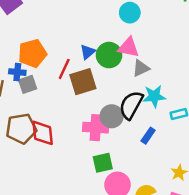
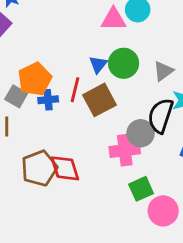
pink triangle: (129, 47) -> (114, 19), moved
blue cross: (17, 72) -> (48, 100), moved
gray square: (28, 84) -> (16, 96), moved, turned -30

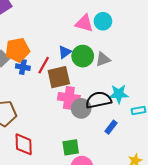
gray triangle: (163, 71) -> (103, 59), moved
black semicircle: (161, 116) -> (99, 100), turned 45
pink cross: (125, 150) -> (69, 98), moved
red diamond: (65, 168) -> (24, 144), moved

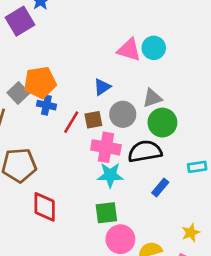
green circle: (83, 56) -> (162, 123), moved
red line: (44, 65) -> (71, 122), moved
brown square: (59, 77) -> (93, 120), size x0.6
cyan star: (119, 94) -> (110, 175), moved
gray circle: (81, 108) -> (123, 114), moved

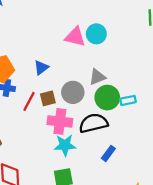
blue triangle: (102, 87) -> (41, 68), moved
cyan rectangle: (197, 167) -> (128, 100), moved

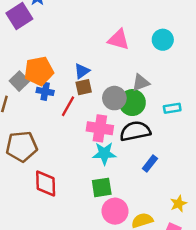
cyan circle: (96, 34) -> (163, 40), moved
brown square: (48, 98) -> (84, 87), moved
green circle: (107, 98) -> (132, 103), moved

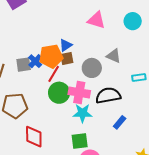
orange pentagon: (39, 71) -> (51, 56), moved
gray square: (19, 81) -> (24, 65), moved, turned 35
gray triangle: (141, 83) -> (114, 56), turned 42
blue cross: (45, 91) -> (35, 61), turned 32
green circle: (132, 103) -> (59, 93), moved

